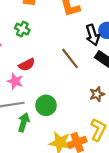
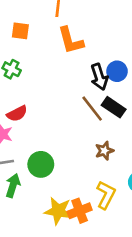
brown line: (70, 58) -> (92, 109), moved

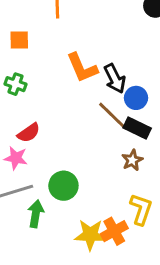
orange L-shape: (71, 41) -> (82, 68), moved
blue circle: (117, 71) -> (136, 98), moved
black rectangle: (114, 107) -> (137, 128), moved

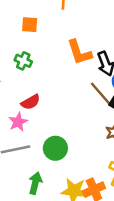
pink star: (16, 158) -> (18, 122), turned 30
green arrow: (36, 214) -> (35, 183), moved

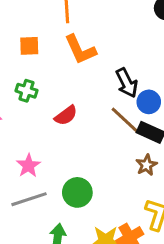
orange L-shape: (79, 52) -> (80, 50), moved
red semicircle: (31, 102) -> (66, 115), moved

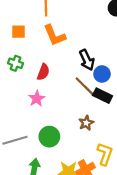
red semicircle: (66, 115) -> (43, 72), moved, turned -35
brown star: (146, 165) -> (86, 123), moved
pink star: (28, 166) -> (37, 99), moved

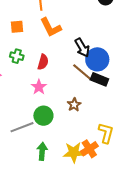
blue circle: (102, 74) -> (97, 59), size x1.5
brown star: (86, 123) -> (74, 105), moved
green circle: (49, 137) -> (43, 116), moved

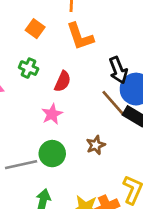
orange square: (17, 27) -> (35, 29), turned 32

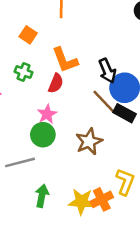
orange L-shape: (80, 36) -> (65, 60), moved
brown star: (96, 145) -> (89, 141), size x1.5
green circle: (52, 154) -> (43, 135), moved

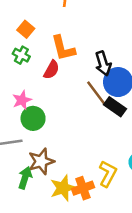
orange square: (28, 35) -> (26, 29), moved
pink star: (47, 114) -> (22, 100), moved
brown star: (89, 141) -> (41, 161), moved
yellow star: (81, 202) -> (63, 188), turned -30

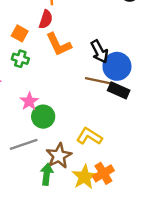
red semicircle: (52, 70) -> (46, 19), moved
brown line: (96, 93) -> (98, 81), turned -30
yellow L-shape: (108, 174) -> (89, 136), moved, turned -75

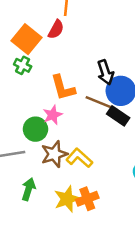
orange square: (20, 33) -> (26, 39), size x1.6
orange L-shape: (59, 44) -> (63, 88), moved
pink star: (29, 101) -> (53, 115), moved
brown star: (59, 156) -> (54, 154), moved

